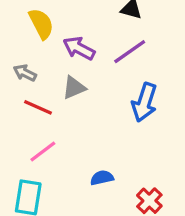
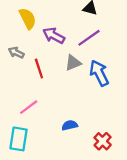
gray triangle: (74, 88) -> (73, 63), moved
blue arrow: (144, 102) -> (99, 73), turned 135
red line: (38, 107) -> (39, 69), moved, turned 48

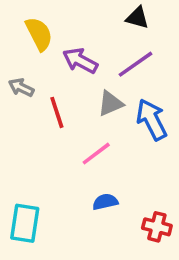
pink line: (29, 107) -> (96, 154), moved
red cross: (103, 141) -> (157, 227), turned -30

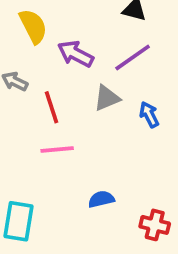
blue arrow: (152, 120) -> (149, 115), size x0.6
pink line: (96, 154) -> (57, 150), moved, turned 32

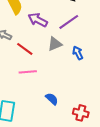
red line: (52, 107) -> (25, 49), turned -36
blue semicircle: (101, 199) -> (52, 99), turned 56

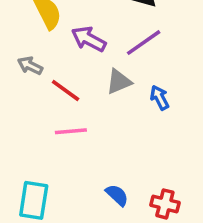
blue semicircle: (52, 99) -> (117, 195), moved

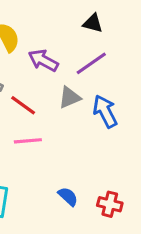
blue arrow: (160, 98) -> (105, 111), size x1.5

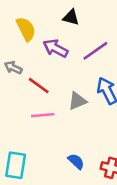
black triangle: (93, 23) -> (71, 17), moved
gray triangle: (70, 97) -> (77, 101), moved

